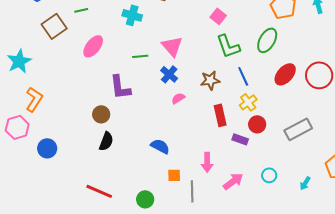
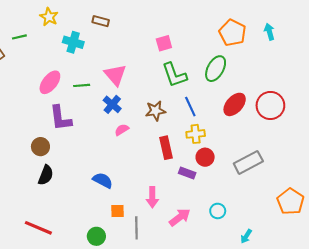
pink square: (218, 16) -> (164, 43), turned 35
pink ellipse: (93, 46) -> (50, 82), moved
yellow cross: (248, 102) -> (196, 134), turned 30
cyan arrow: (305, 183) -> (246, 236), moved
green circle: (145, 199) -> (96, 236), moved

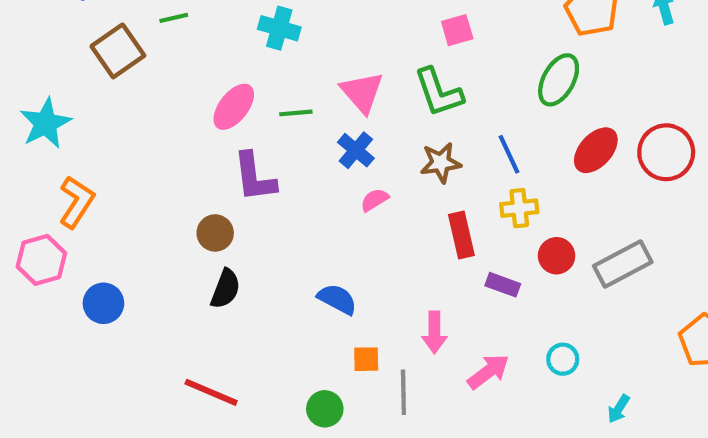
green L-shape: (174, 75) -> (439, 92), moved
red circle: (205, 157) -> (557, 256), moved

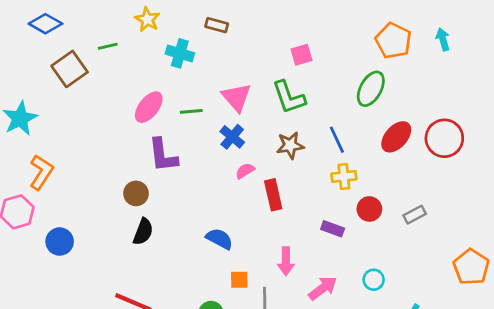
red rectangle: (461, 235) -> (273, 195), moved
gray rectangle: (623, 264) -> (415, 215), size x0.6

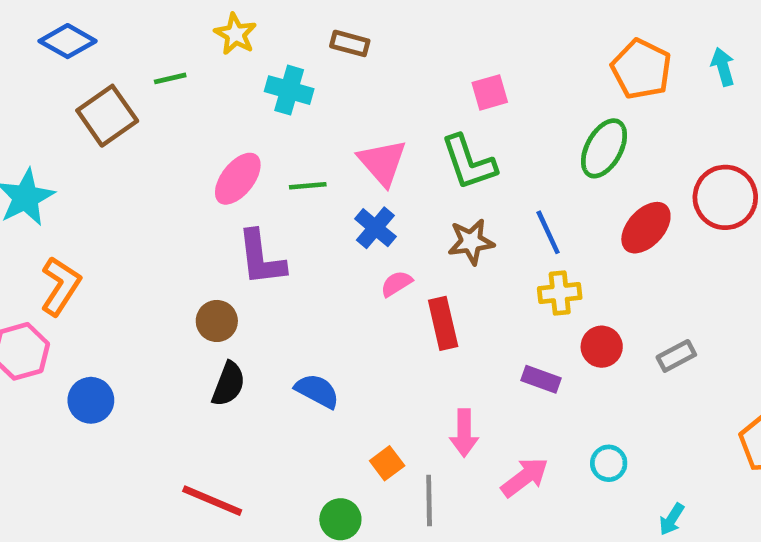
red circle: (444, 138) -> (725, 197), moved
blue semicircle: (219, 239) -> (317, 391), moved
orange square: (239, 280) -> (387, 463), turned -36

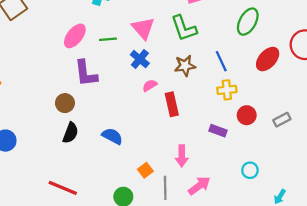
pink arrow: (525, 477) -> (199, 186), moved

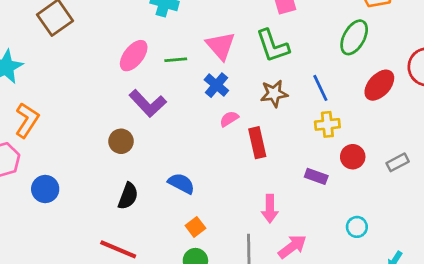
purple L-shape: (86, 73) -> (148, 103), turned -36
black semicircle: (70, 133) -> (128, 196), moved
orange square: (145, 170) -> (195, 227), moved

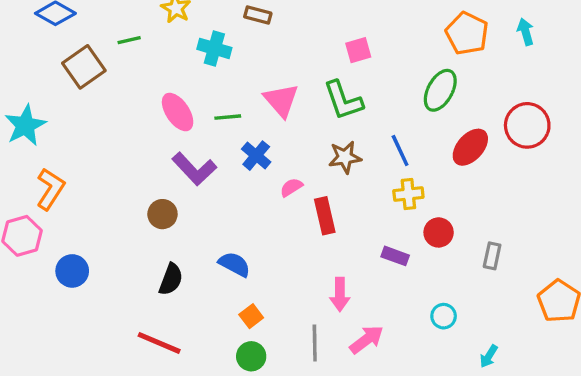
pink ellipse: (134, 56) -> (178, 112), turned -72
blue cross: (216, 85) -> (256, 156), moved
gray rectangle: (398, 162) -> (492, 256), moved, turned -50

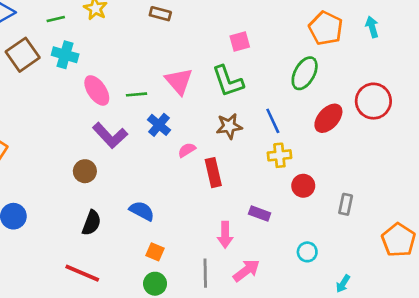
green line: (129, 40) -> (56, 19), moved
cyan cross: (214, 48) -> (65, 55), moved
purple rectangle: (395, 256) -> (260, 214), moved
orange square: (251, 316) -> (155, 252), turned -30

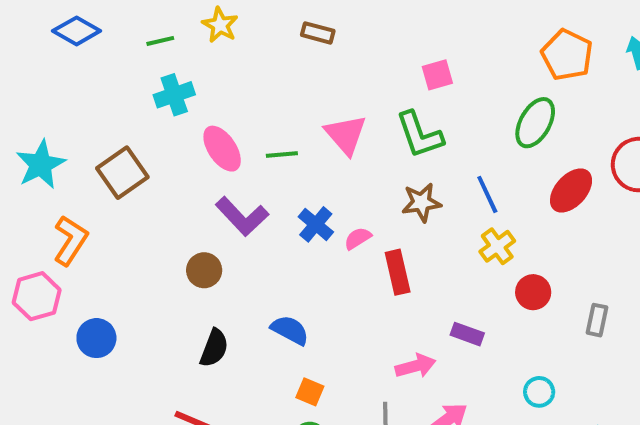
brown square: (23, 55) -> (122, 173), moved
cyan cross: (65, 55) -> (174, 95), turned -35
blue cross: (159, 125) -> (316, 224), moved
yellow cross: (279, 155) -> (497, 246), turned -30
pink arrow: (225, 235) -> (415, 366), turned -105

